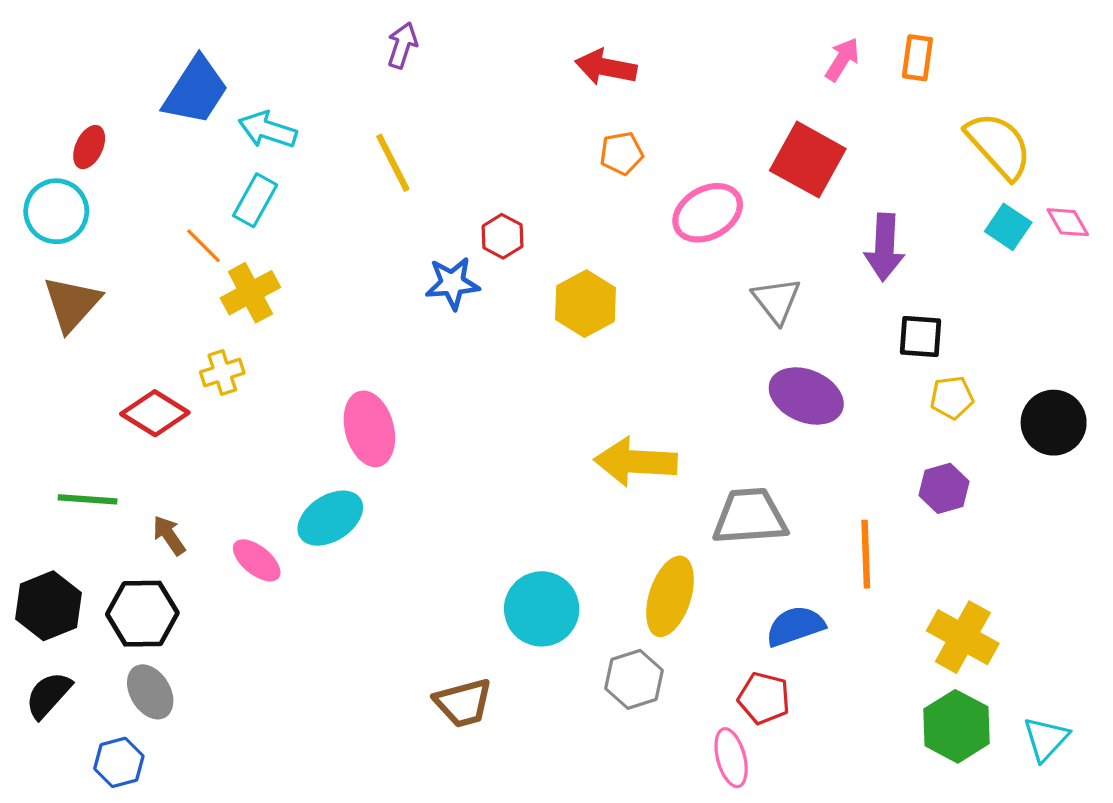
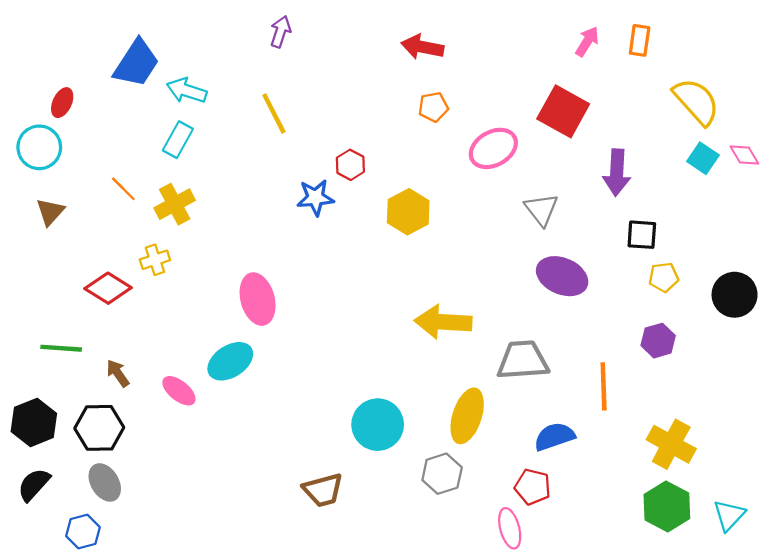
orange line: (203, 246) -> (123, 189), moved
brown triangle: (72, 304) -> (50, 212), size x0.7

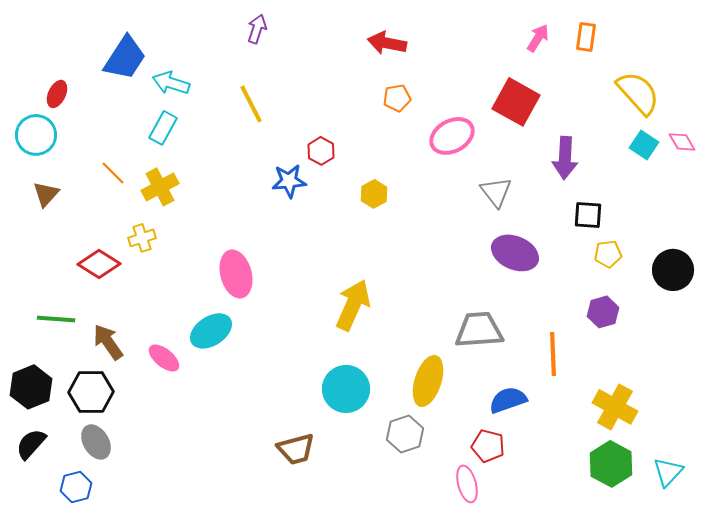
yellow hexagon: (408, 212) -> (374, 194), size x0.7
yellow arrow: (443, 322) -> (353, 305), moved, turned 111
brown arrow: (118, 373) -> (108, 342), size x1.4

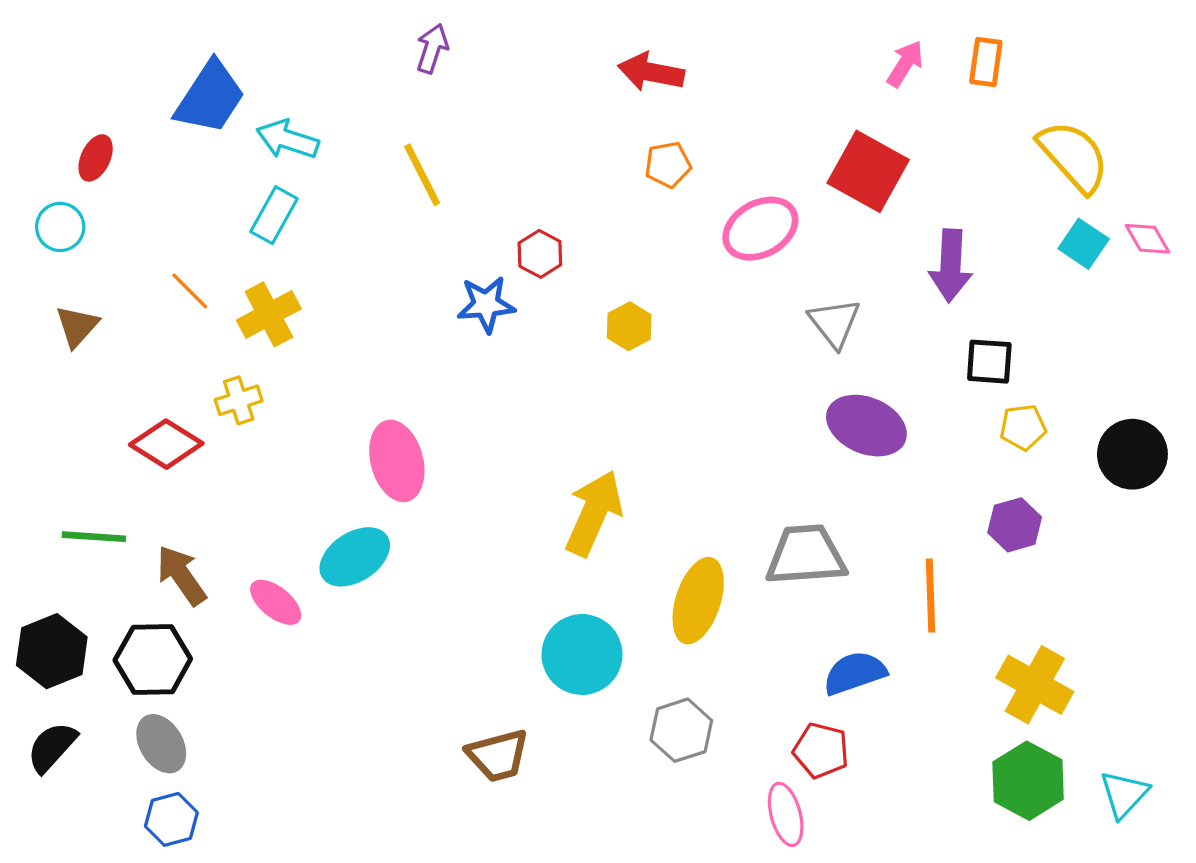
cyan circle: (36, 135) -> (60, 227), size x0.7
yellow ellipse: (428, 381) -> (698, 601), moved
blue hexagon: (76, 487) -> (171, 819), moved

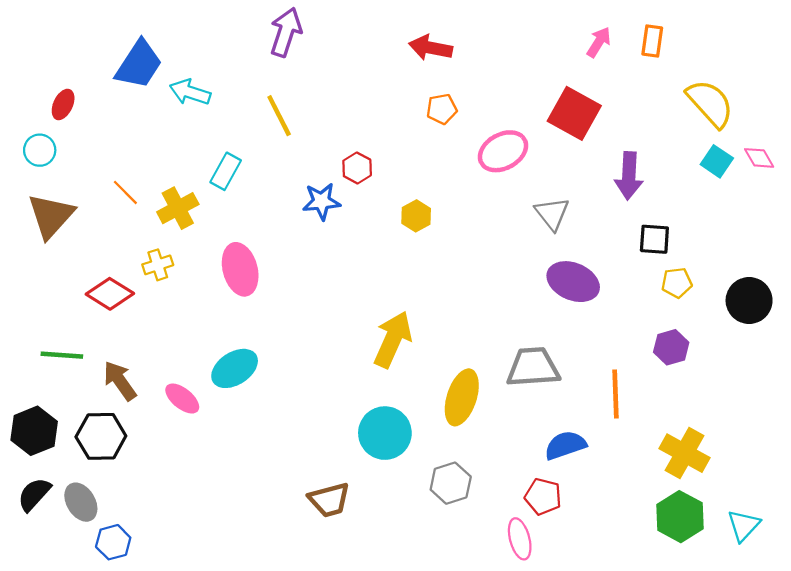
purple arrow: (432, 49) -> (286, 32), size x1.5
cyan rectangle: (274, 215) -> (226, 171), moved
brown triangle: (77, 326) -> (51, 216), size x1.6
pink ellipse: (397, 461) -> (240, 269), moved
gray ellipse: (161, 744) -> (81, 502), moved

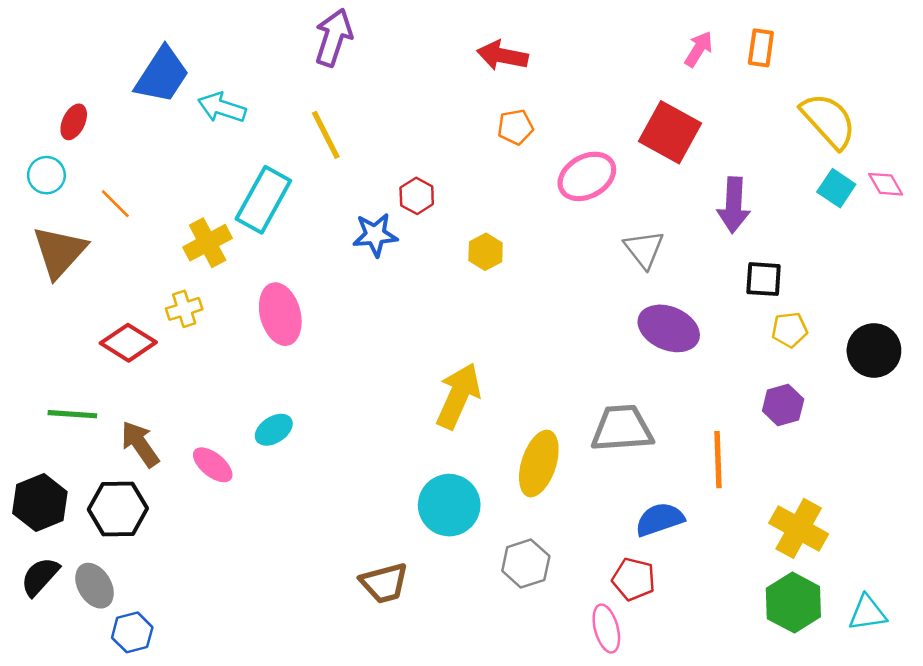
cyan rectangle: (226, 171) -> (263, 200), size x1.5
orange line: (125, 192) -> (115, 204), moved
cyan ellipse: (235, 368) -> (274, 430), size x0.7
cyan triangle: (744, 525) -> (867, 613), turned 39

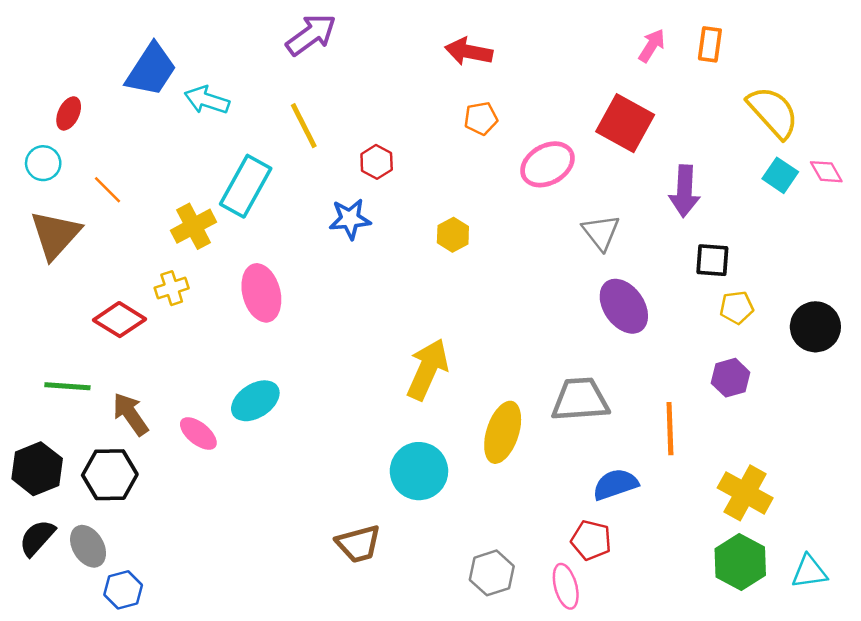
purple arrow: (334, 37) -> (311, 35), turned 36
red hexagon: (417, 196) -> (377, 162), moved
purple ellipse: (669, 328) -> (624, 306), turned 32
cyan ellipse: (274, 430) -> (255, 401), size x1.4
gray hexagon: (526, 564) -> (492, 573), moved

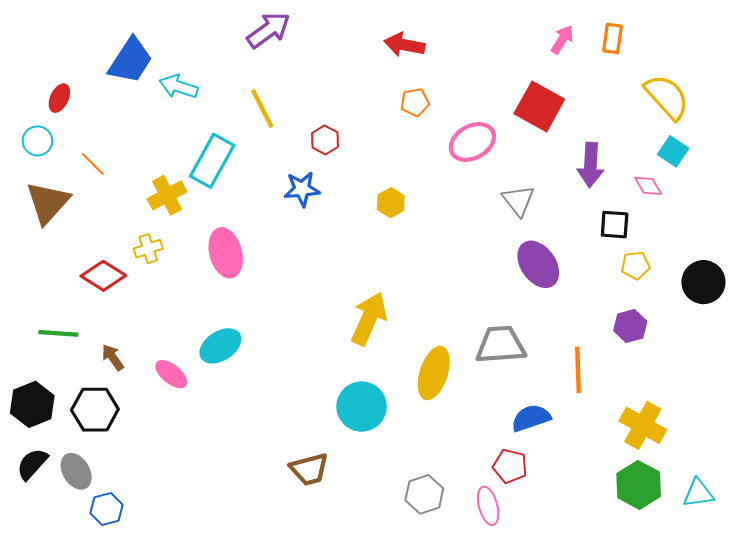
pink diamond: (826, 172) -> (648, 186), moved
brown arrow: (130, 414) -> (113, 357), size x0.7

